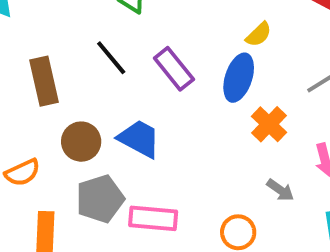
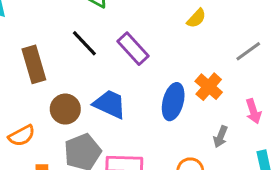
blue ellipse: (239, 78) -> (173, 102), moved
gray arrow: (280, 190) -> (221, 137), turned 80

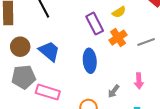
purple rectangle: (133, 49) -> (95, 24), moved
orange cross: (209, 87) -> (118, 38), moved
blue ellipse: (173, 102) -> (90, 61), turned -35

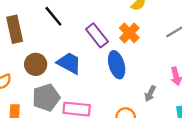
purple rectangle: (95, 24) -> (97, 35), moved
orange cross: (118, 38) -> (129, 33), moved

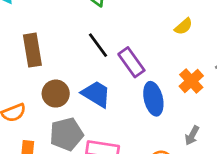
black line: (53, 16) -> (98, 45), moved
orange cross: (129, 33) -> (191, 81), moved

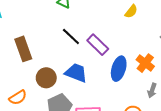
orange cross: (191, 81) -> (145, 63), moved
blue ellipse: (153, 99) -> (119, 69), turned 40

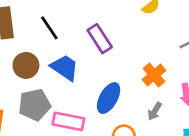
black line: (71, 37) -> (49, 28), moved
blue ellipse: (119, 69) -> (109, 98), moved

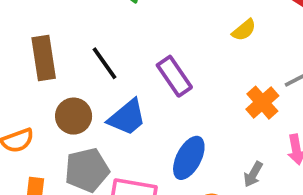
blue trapezoid: (65, 68) -> (127, 117), turned 108
orange cross: (154, 75) -> (262, 103), moved

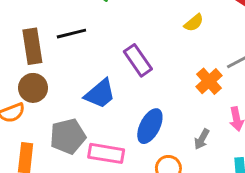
black line: (104, 63) -> (71, 34), moved, turned -68
brown circle: (74, 116) -> (33, 88), moved

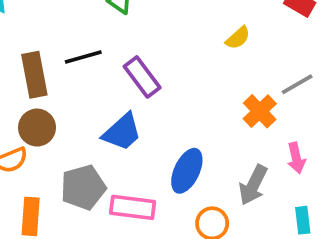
purple rectangle: (138, 60) -> (142, 77), moved
gray arrow: (202, 139) -> (253, 185), size x1.5

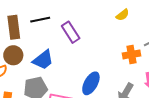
orange cross: (260, 111) -> (131, 54), turned 30
blue trapezoid: (122, 132) -> (43, 60), moved

